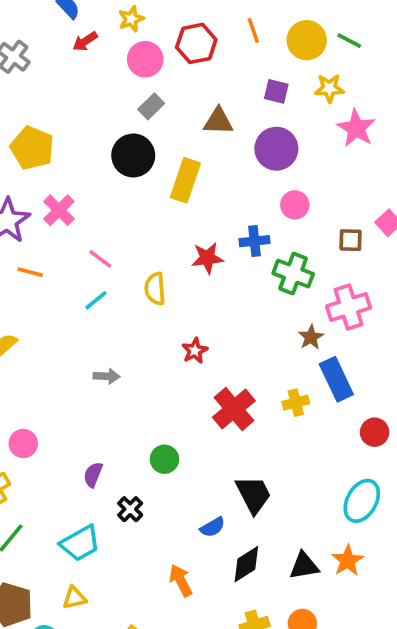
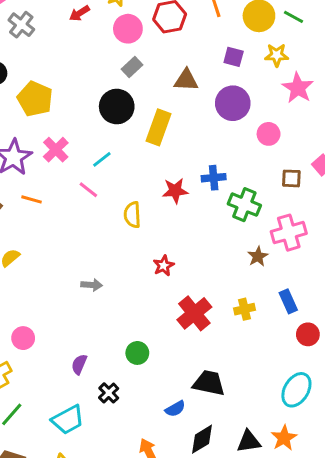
pink circle: (295, 205) -> (269, 134), moved
cyan line: (96, 300) -> (102, 159), moved
blue rectangle: (336, 379) -> (288, 301), moved, size x0.7
black trapezoid: (253, 495) -> (209, 383), turned -52

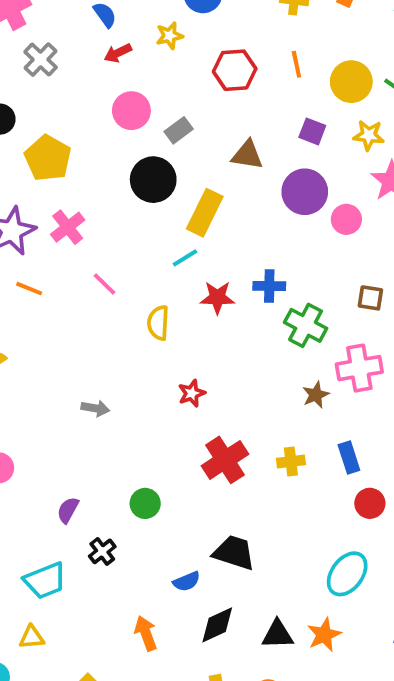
pink circle: (128, 29) -> (131, 111), moved
pink circle: (269, 134) -> (346, 219), moved
cyan line: (102, 159) -> (185, 258), moved

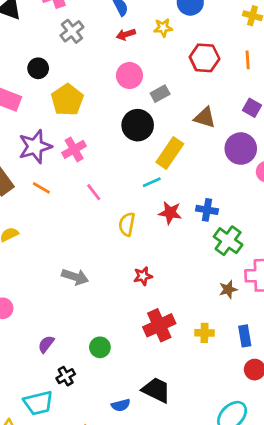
gray arrow: (95, 408) -> (75, 277), size x1.4
cyan trapezoid: (45, 581) -> (38, 403), moved

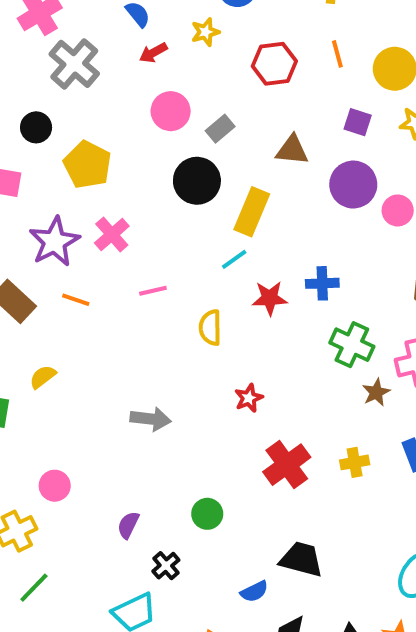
gray cross: (72, 31) -> (74, 64), size x1.4
pink line: (94, 192) -> (153, 291), turned -54
green cross: (228, 241) -> (352, 345), moved

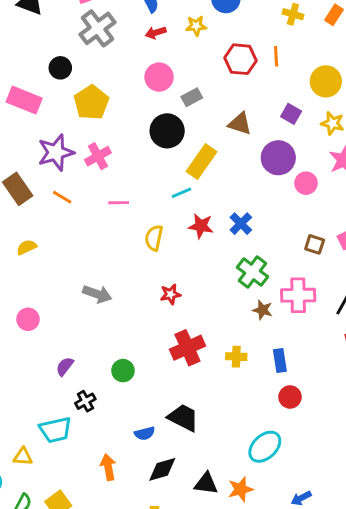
orange line: (337, 54) -> (276, 56), moved
blue cross: (322, 283) -> (241, 224), turned 35
brown star: (376, 392) -> (263, 310), turned 30
pink circle: (55, 486) -> (28, 319), moved

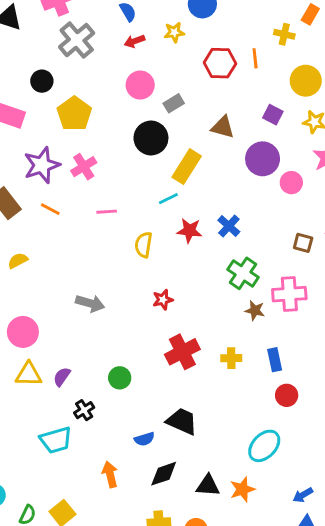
yellow cross: (293, 14) -> (284, 34), moved
pink circle: (28, 319) -> (23, 332), size x1.4
yellow triangle: (23, 457) -> (29, 374), moved, size x1.4

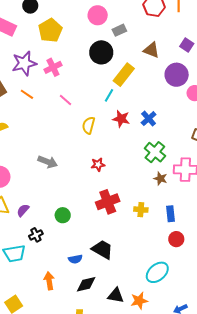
cyan line: (168, 199) -> (109, 95), turned -40
pink line: (107, 212) -> (66, 100), turned 40

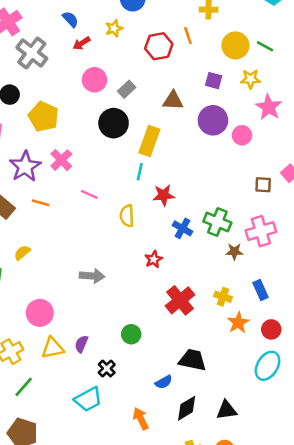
blue cross: (149, 119) -> (182, 228), moved
yellow cross: (141, 210) -> (223, 297), turned 32
red circle: (176, 239) -> (271, 329), moved
orange star: (139, 301) -> (238, 323), moved

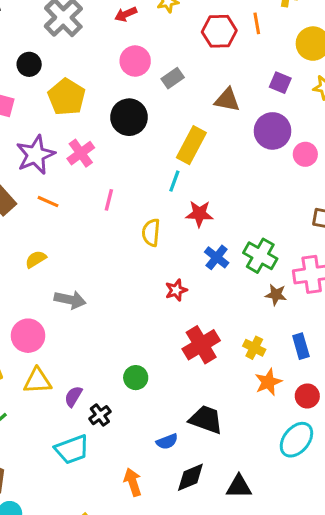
black circle: (114, 123) -> (129, 117), moved
pink line: (89, 194) -> (109, 200), turned 72
yellow semicircle: (22, 253) -> (36, 259), moved
gray arrow: (92, 276) -> (70, 300), moved
purple semicircle: (81, 344) -> (73, 396), moved

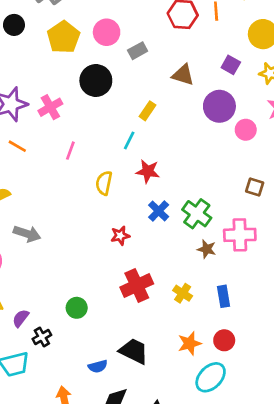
yellow pentagon: (67, 97) -> (63, 37), moved
yellow rectangle: (191, 145) -> (147, 111), size x0.6
orange star: (268, 382) -> (190, 343), moved

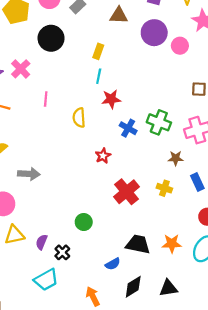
cyan line: (129, 140) -> (99, 76), moved
brown star: (207, 249) -> (176, 158), moved
orange star: (190, 343) -> (172, 244), moved, turned 30

